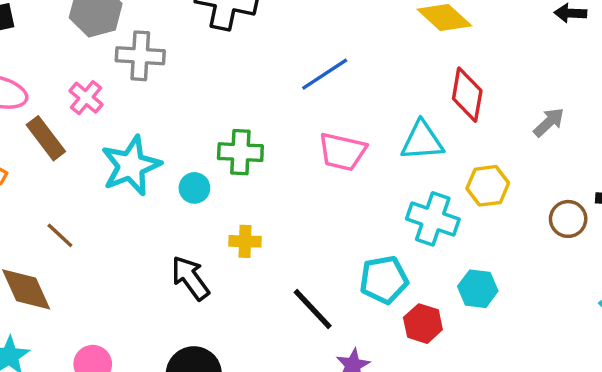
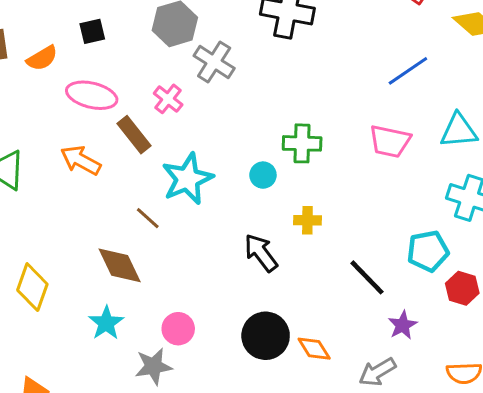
gray cross: (140, 56) -> (214, 62), turned 30
blue line: (325, 74) -> (408, 71), moved
cyan star: (131, 166) -> (187, 179), moved

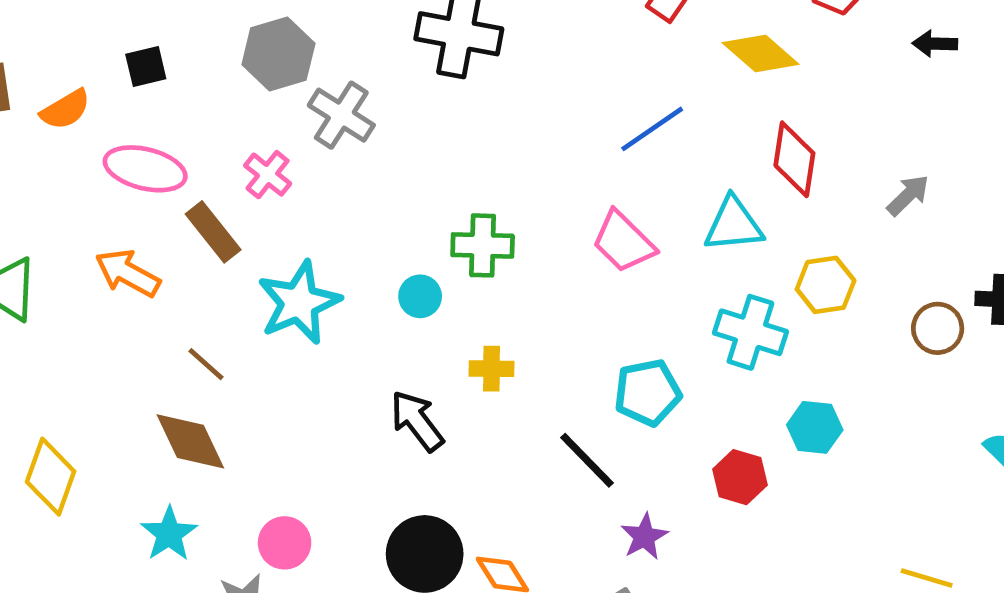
pink trapezoid: (390, 141) -> (623, 242), turned 33
brown line: (148, 218) -> (206, 364), moved
cyan pentagon: (428, 251) -> (648, 393), moved

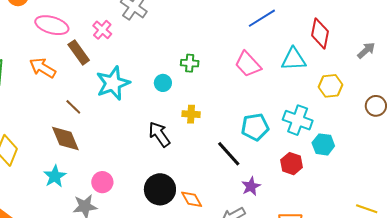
green cross: (483, 245) -> (190, 63), size x0.7
cyan cross: (750, 332) -> (298, 120), moved

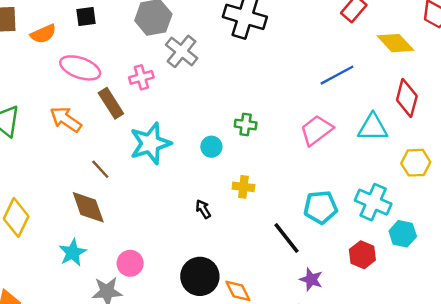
pink cross: (102, 30) -> (141, 77), turned 30
pink trapezoid: (248, 64) -> (316, 130), turned 92
black arrow: (159, 134) -> (203, 209), size x0.6
purple star: (251, 186) -> (311, 279), turned -30

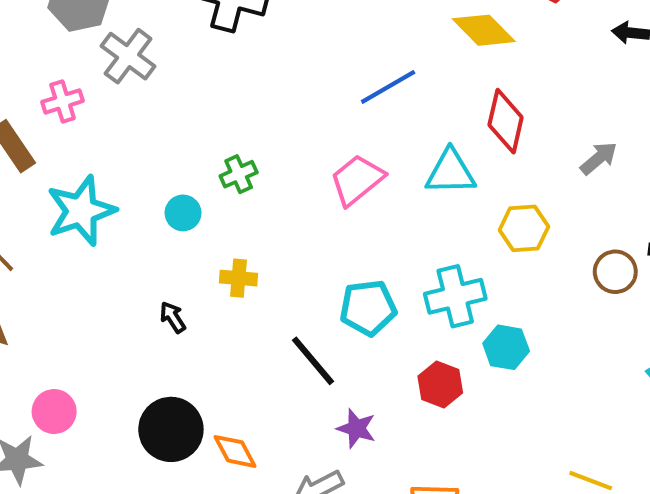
green cross: (246, 125) -> (239, 174), turned -30
cyan cross: (373, 202) -> (455, 296), turned -36

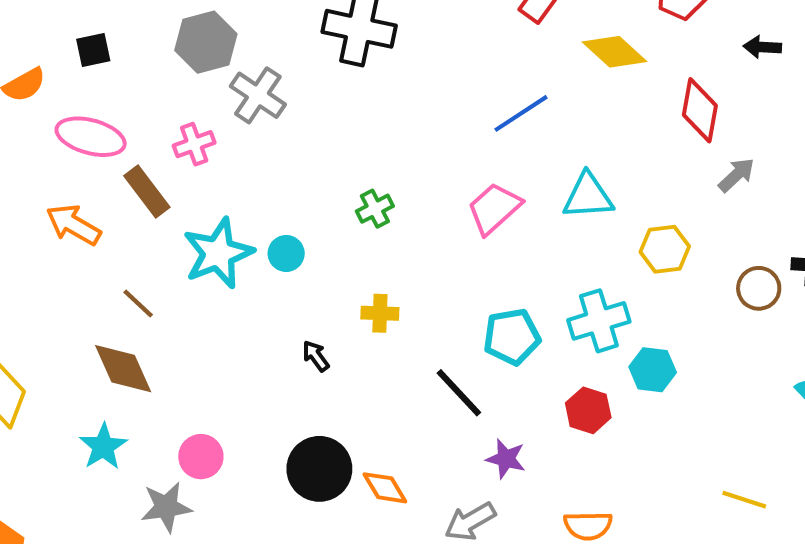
red diamond: (506, 121) -> (700, 110), moved
cyan circle: (183, 213) -> (286, 253), moved

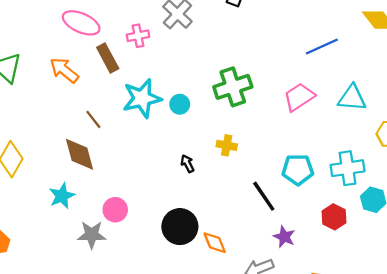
green cross: (375, 209) -> (233, 87), size x1.8

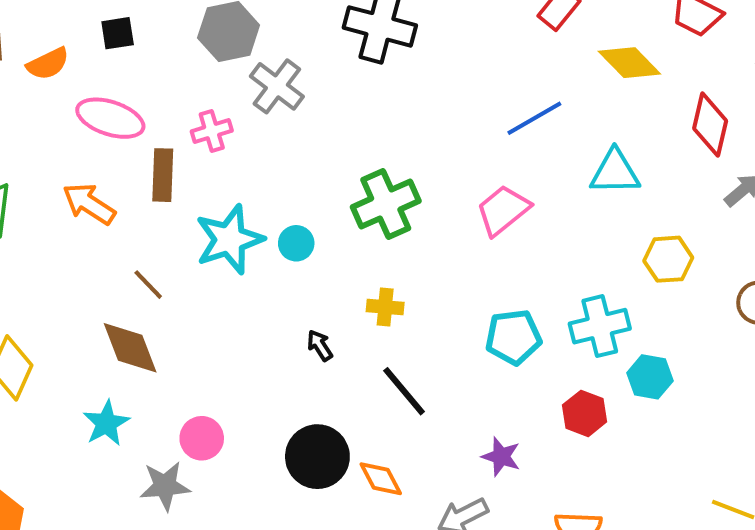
brown rectangle: (108, 58) -> (163, 175), turned 36
cyan triangle: (352, 98) -> (615, 172), moved
black line: (264, 196) -> (404, 391), moved

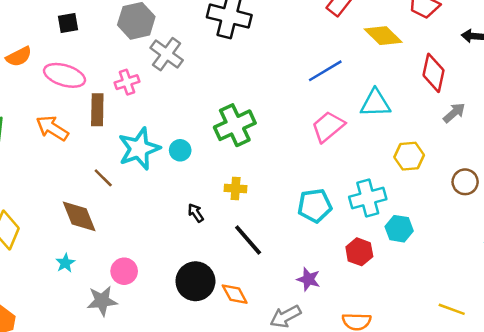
orange semicircle: (48, 64) -> (19, 57), moved
pink trapezoid: (503, 210) -> (328, 127), moved
brown line: (148, 285) -> (103, 178), moved
cyan star: (106, 423) -> (65, 263), size x0.7

